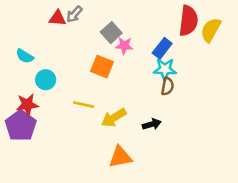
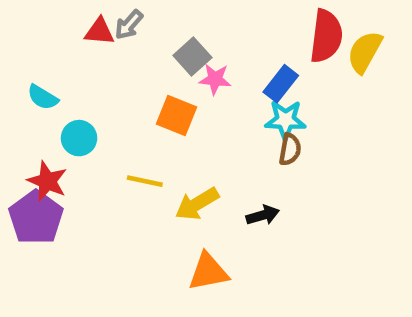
red star: (27, 105) -> (47, 181), turned 30

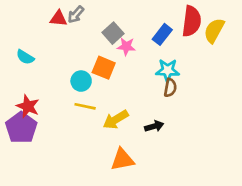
blue rectangle: (281, 84) -> (162, 34), moved
cyan circle: (79, 138) -> (81, 81), moved

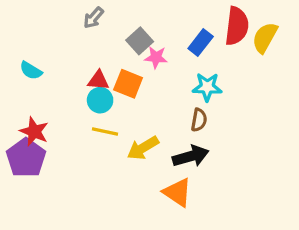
red triangle: (58, 18) -> (98, 80), moved
brown semicircle: (170, 88) -> (199, 120), moved
black arrow: (154, 126) -> (191, 156), size x1.5
orange triangle: (122, 160) -> (178, 192), moved, turned 45

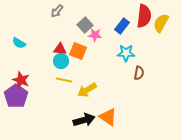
brown semicircle: (199, 120) -> (139, 73), moved
black arrow: (191, 156) -> (84, 120), moved

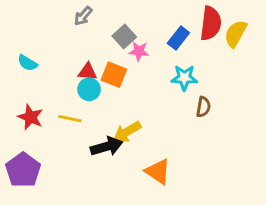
yellow line: (64, 80) -> (70, 119), moved
purple pentagon: (16, 96) -> (23, 170), moved
black arrow: (84, 120) -> (107, 146), moved

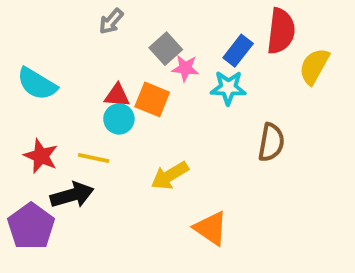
yellow semicircle: (236, 34) -> (314, 66), moved
cyan semicircle: (27, 63) -> (37, 84), size x1.5
cyan star: (184, 78) -> (228, 88), moved
brown semicircle: (203, 107) -> (271, 142), size x1.4
black arrow: (107, 146) -> (72, 195), moved

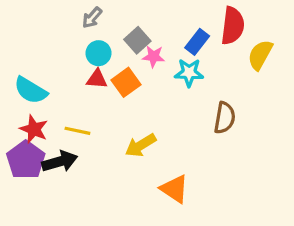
cyan semicircle: (37, 84) -> (31, 90), moved
orange square: (152, 99) -> (126, 82), turned 32
cyan circle: (119, 119) -> (98, 53), moved
purple pentagon: (31, 226) -> (26, 160), moved

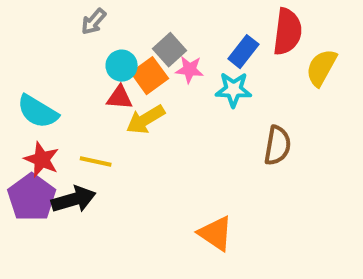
gray arrow: (92, 18) -> (94, 22), moved
orange square: (126, 82) -> (150, 76), moved
yellow arrow: (141, 145) -> (146, 120), moved

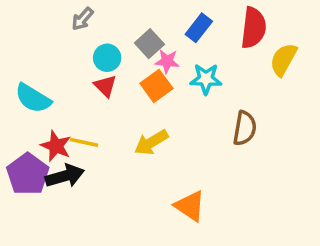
blue rectangle: (243, 52) -> (199, 28), moved
orange square: (150, 76) -> (156, 86), moved
red triangle: (120, 98) -> (105, 86), turned 40
yellow arrow: (146, 120) -> (151, 142), moved
red star: (42, 159) -> (56, 146), moved

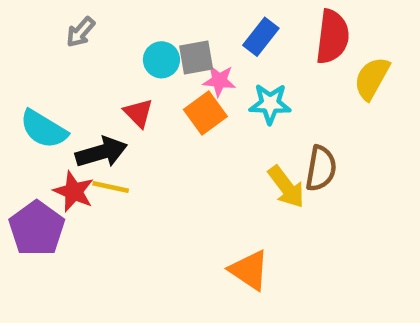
gray arrow: (82, 19) -> (81, 32), moved
gray square: (149, 44) -> (196, 58), turned 32
cyan circle: (107, 58) -> (161, 60), moved
yellow arrow: (151, 142) -> (286, 187), moved, turned -96
black arrow: (65, 176) -> (101, 152), moved

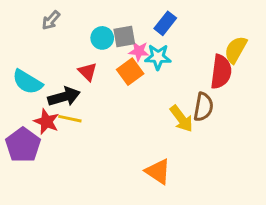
red semicircle: (332, 37) -> (221, 72), moved
cyan star: (270, 104) -> (158, 57), moved

